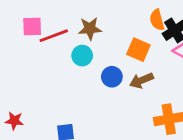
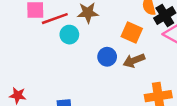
cyan circle: (82, 56) -> (69, 35), moved

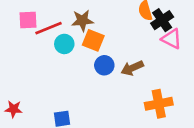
orange square: (132, 32) -> (93, 40), moved

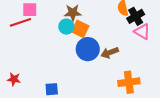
red line: (49, 28) -> (20, 22), moved
cyan circle: (64, 44) -> (66, 27), moved
blue circle: (104, 65) -> (88, 49), size x1.5

